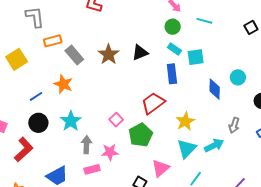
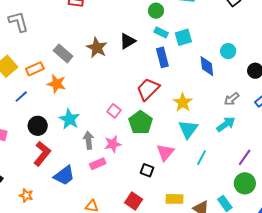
orange rectangle: (53, 41) -> (35, 69), moved
blue line: (36, 96) -> (21, 97), moved
gray arrow: (234, 125) -> (232, 99), turned 42
cyan arrow: (214, 145) -> (226, 124), moved
red L-shape: (24, 149) -> (42, 154), moved

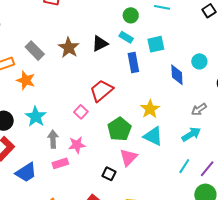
cyan rectangle: (161, 32) -> (126, 37), moved
red trapezoid: (148, 89) -> (101, 91), moved
green pentagon: (141, 123) -> (119, 129), moved
cyan triangle: (188, 129) -> (153, 136), turned -45
cyan line: (201, 158) -> (184, 166), moved

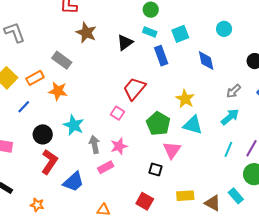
brown star: (69, 48) -> (86, 33), moved
cyan circle: (199, 61) -> (224, 29), moved

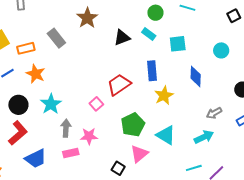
blue rectangle: (161, 56) -> (152, 71), moved
orange star: (58, 91) -> (36, 74), moved
yellow star: (185, 99) -> (164, 95), moved
cyan line: (228, 149) -> (194, 168), turned 35

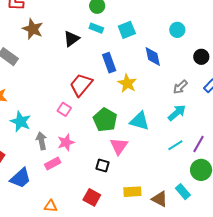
cyan circle: (221, 50) -> (177, 30), moved

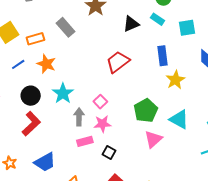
red trapezoid: (81, 85) -> (118, 62), moved
pink square: (64, 109) -> (100, 102), moved
black square: (102, 166) -> (109, 152), moved
blue trapezoid: (20, 178) -> (45, 162), moved

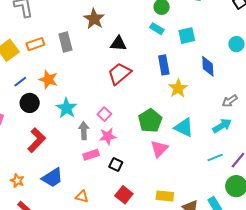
black triangle: (131, 24) -> (118, 44), moved, turned 30
gray rectangle: (66, 27) -> (65, 42), turned 30
orange rectangle: (35, 39) -> (35, 44), moved
black circle: (31, 96) -> (30, 103), moved

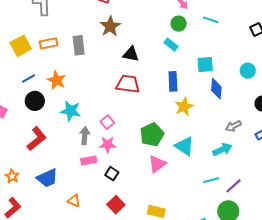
cyan square: (187, 36) -> (205, 65), moved
red trapezoid: (120, 74) -> (128, 84), turned 40
cyan star: (66, 108) -> (71, 111), turned -30

